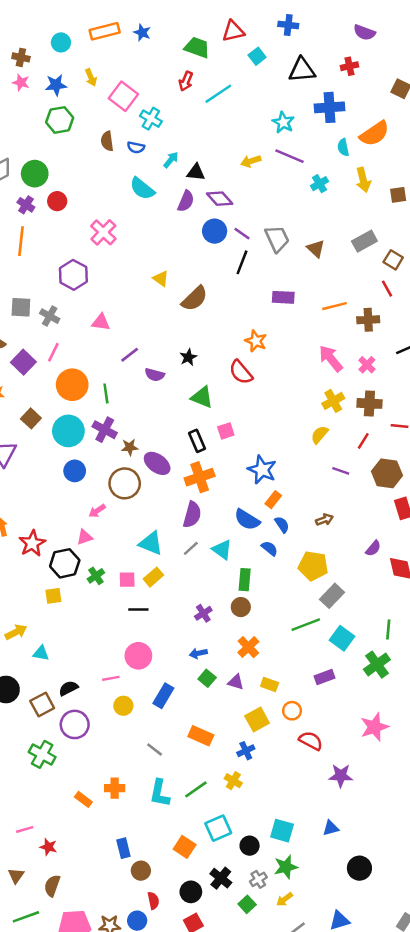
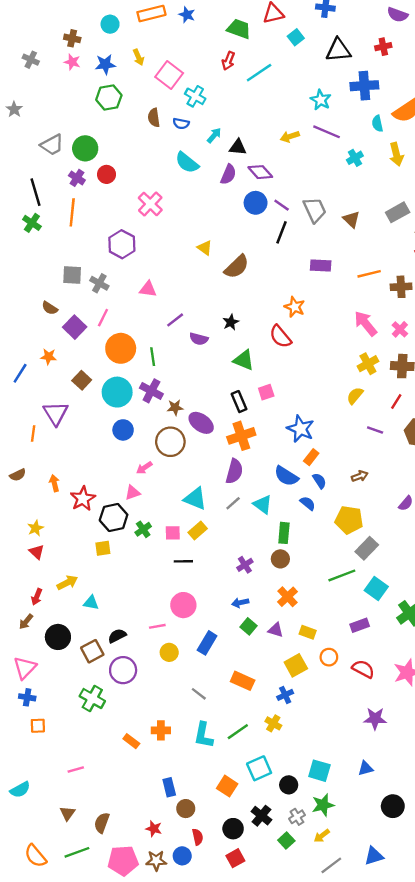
red semicircle: (311, 741) -> (363, 669), moved
red star: (48, 847) -> (154, 829), moved

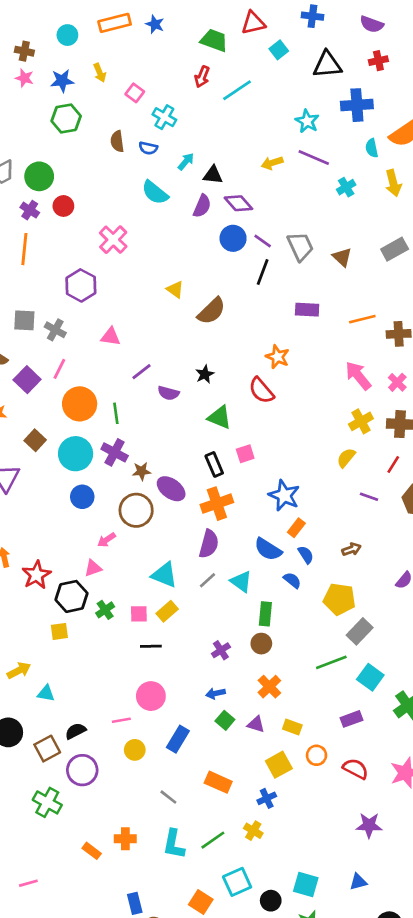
purple semicircle: (398, 15) -> (372, 24), moved
pink square: (169, 75) -> (135, 93), size x0.6

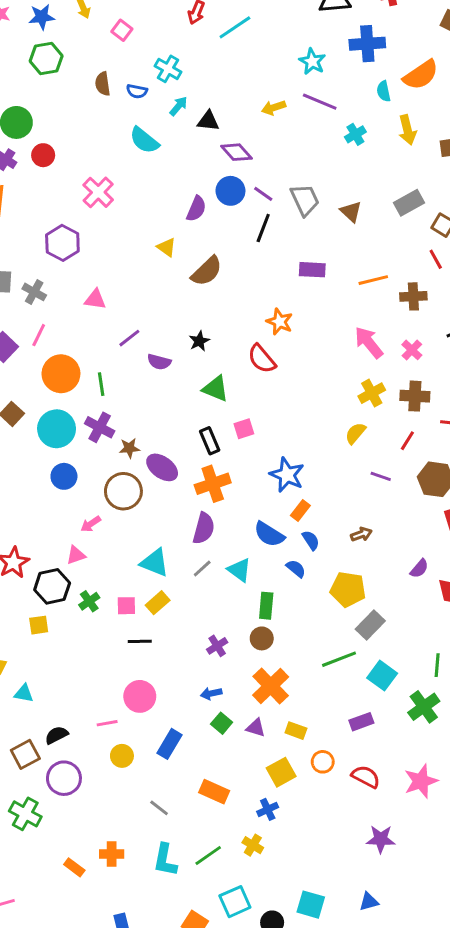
cyan cross: (164, 117) -> (168, 69), moved
purple semicircle: (202, 206) -> (196, 209), moved
orange cross: (269, 687) -> (271, 686), size x1.4

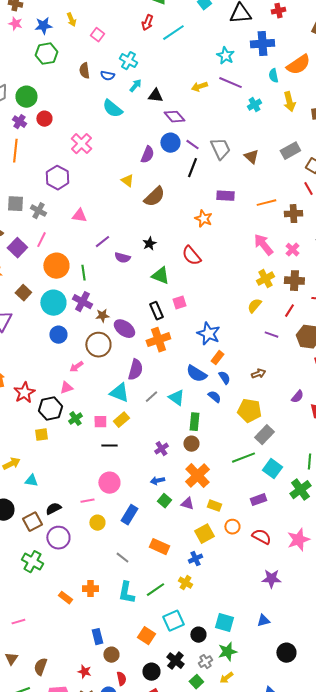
orange star: (280, 322) -> (203, 219), moved
purple semicircle: (204, 528) -> (135, 370), moved

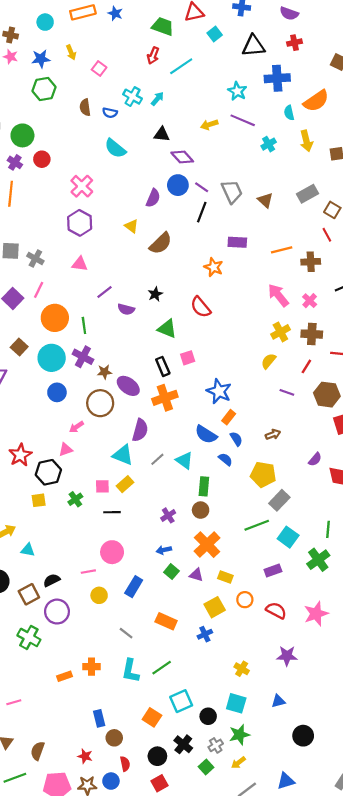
cyan arrow: (135, 86) -> (157, 99), moved
purple hexagon: (57, 178) -> (80, 223), moved
green cross: (75, 419) -> (75, 499), moved
yellow cross: (185, 583) -> (242, 669), moved
orange rectangle: (65, 598) -> (65, 676), turned -56

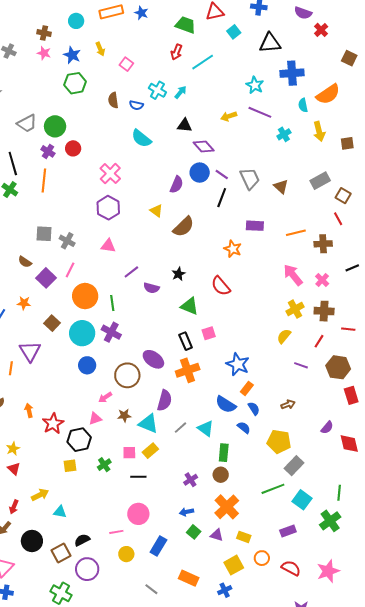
red cross: (294, 43) -> (321, 30), moved, turned -32
blue star: (41, 59) -> (72, 55), turned 30
brown star: (104, 372) -> (124, 415), moved

